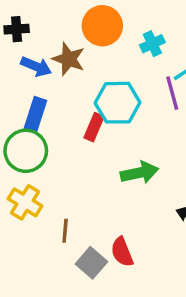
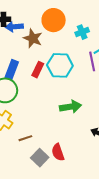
blue arrow: (36, 66) -> (14, 27), moved, turned 150
red rectangle: (94, 127) -> (38, 70), moved
brown line: (65, 231) -> (25, 138), turned 64

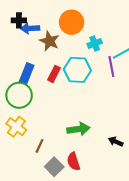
cyan cross: (82, 32) -> (95, 43), moved
green arrow: (71, 107) -> (78, 129), moved
brown line: (25, 138) -> (40, 146), turned -48

